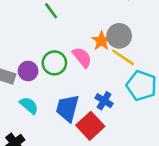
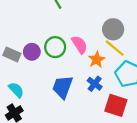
orange star: (102, 41) -> (97, 60), moved
cyan semicircle: (29, 105) -> (16, 90), moved
red square: (90, 126) -> (116, 105), moved, turned -35

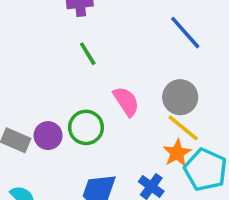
pink semicircle: (79, 45) -> (126, 101), moved
orange star: (97, 60) -> (177, 153), moved

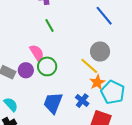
pink semicircle: (126, 101) -> (37, 53), moved
yellow line: (183, 128) -> (89, 66), moved

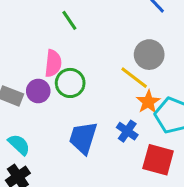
pink semicircle: (37, 53) -> (53, 63), turned 42

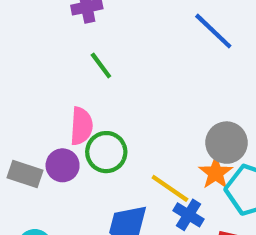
gray circle: (149, 55) -> (227, 143), moved
yellow line: (134, 78) -> (170, 188), moved

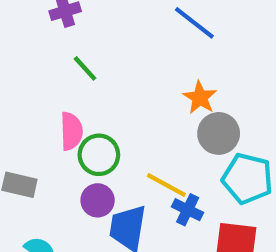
purple circle: (63, 165) -> (98, 200), moved
orange star: (216, 173) -> (200, 98), moved

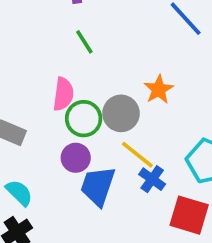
orange star: (200, 98) -> (159, 89), moved
gray circle: (219, 133) -> (121, 113), moved

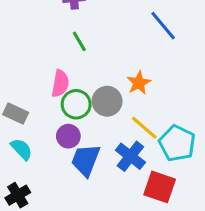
yellow line: (137, 155) -> (144, 128), moved
blue cross: (152, 179) -> (130, 156), size x1.4
cyan semicircle: (19, 193) -> (22, 149), moved

